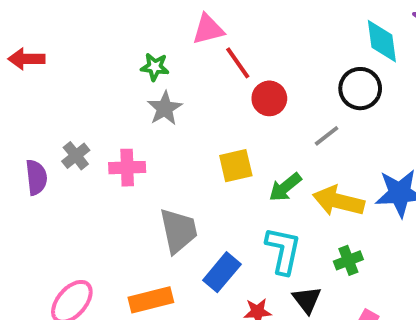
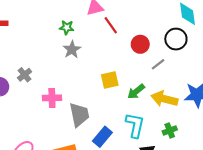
red circle: (269, 98) -> (140, 44), moved
pink cross: (127, 168) -> (52, 98), moved

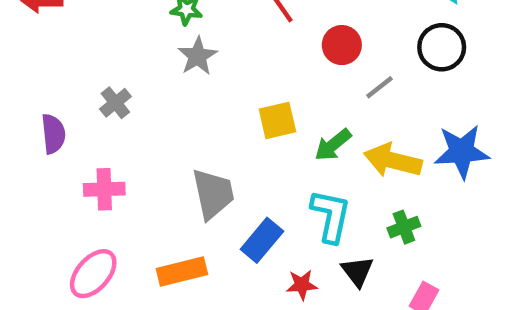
black circle: (176, 39) -> (442, 47), moved
gray cross: (25, 75) -> (115, 103), moved
pink cross: (52, 98) -> (104, 189), moved

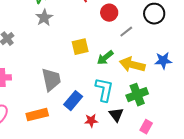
blue star: (462, 152) -> (163, 61), size x0.7
green cross: (404, 227) -> (137, 95), size x1.5

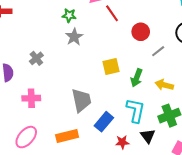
green arrow: (105, 58) -> (137, 78), turned -30
yellow arrow: (132, 65) -> (164, 85), size x0.7

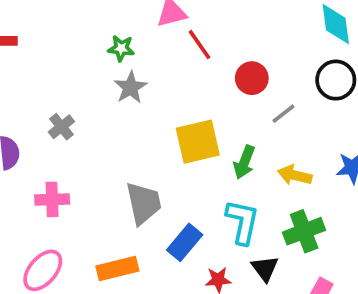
yellow square: (111, 67) -> (198, 142), size x1.4

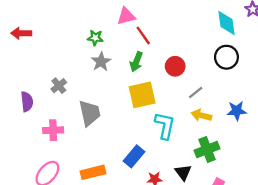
red circle: (252, 78) -> (175, 66), moved
gray line: (284, 114) -> (196, 93), moved
green arrow: (244, 162) -> (136, 62), moved
gray trapezoid: (144, 203) -> (90, 113), moved
cyan L-shape: (242, 222) -> (165, 126), moved

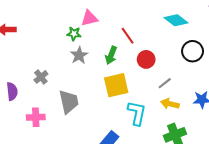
pink triangle: (126, 16) -> (89, 18), moved
cyan diamond: (226, 23) -> (176, 20), moved, turned -45
red line: (143, 35) -> (128, 36), moved

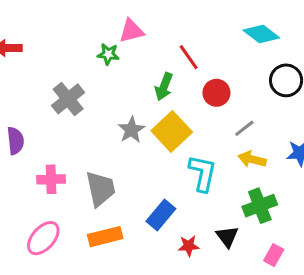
gray star: (79, 55) -> (131, 130), moved
gray cross: (41, 77) -> (68, 99), moved, size x1.5
yellow square: (116, 85) -> (172, 131), turned -30
gray trapezoid: (69, 102) -> (101, 189), moved

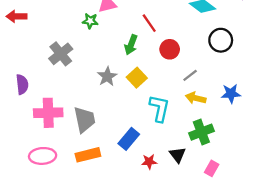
yellow square: (172, 131) -> (137, 78), size x0.7
pink cross: (51, 179) -> (48, 113), size x1.4
pink ellipse: (43, 238) -> (43, 156), turned 45

